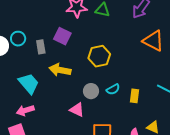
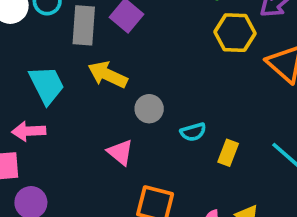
gray rectangle: (41, 47) -> (84, 25), size x1.5
yellow hexagon: (99, 56) -> (235, 33), moved
gray circle: (91, 91) -> (149, 109), moved

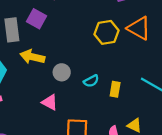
yellow hexagon: (235, 33) -> (106, 32), moved

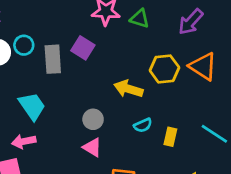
yellow arrow: (32, 57) -> (128, 89), moved
gray circle: (62, 72) -> (93, 119), moved

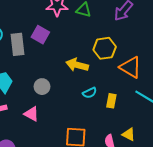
orange triangle: (203, 66) -> (131, 67), moved
gray circle: (93, 119) -> (42, 87), moved
pink triangle: (92, 147) -> (31, 114), moved

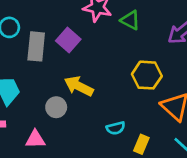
yellow arrow: (77, 65) -> (79, 86), moved
pink triangle: (31, 114) -> (35, 139), turned -42

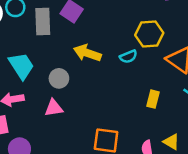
gray circle: (56, 107) -> (59, 78), moved
cyan semicircle: (116, 128) -> (128, 57), moved

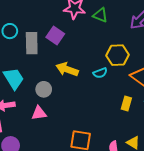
yellow rectangle: (153, 99) -> (126, 103), moved

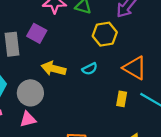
yellow hexagon: (117, 55) -> (105, 34), moved
gray circle: (44, 89) -> (30, 93), size x1.5

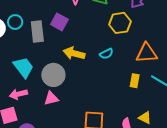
orange triangle: (135, 68) -> (147, 53), turned -35

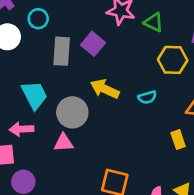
cyan circle: (15, 22) -> (38, 19), moved
yellow rectangle: (135, 81) -> (178, 140), turned -40

